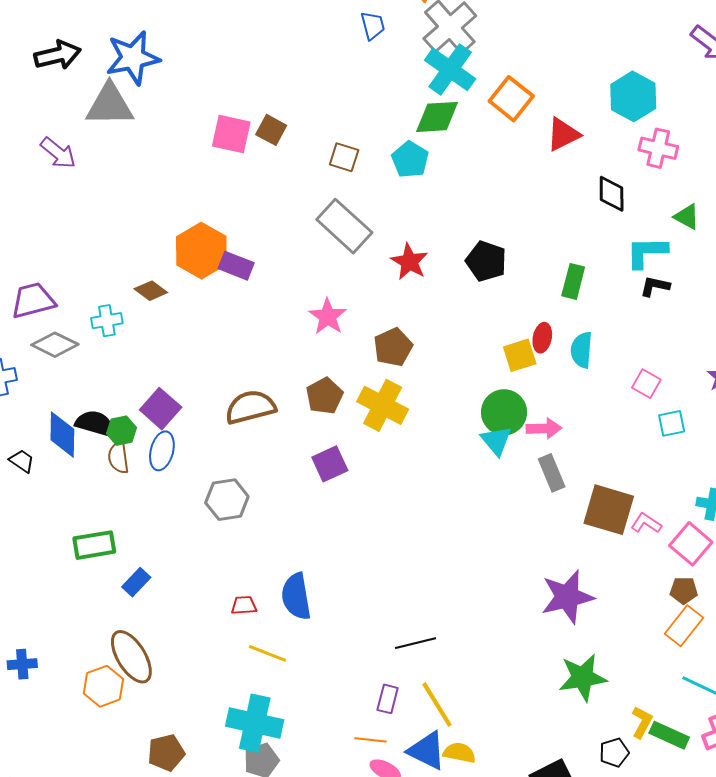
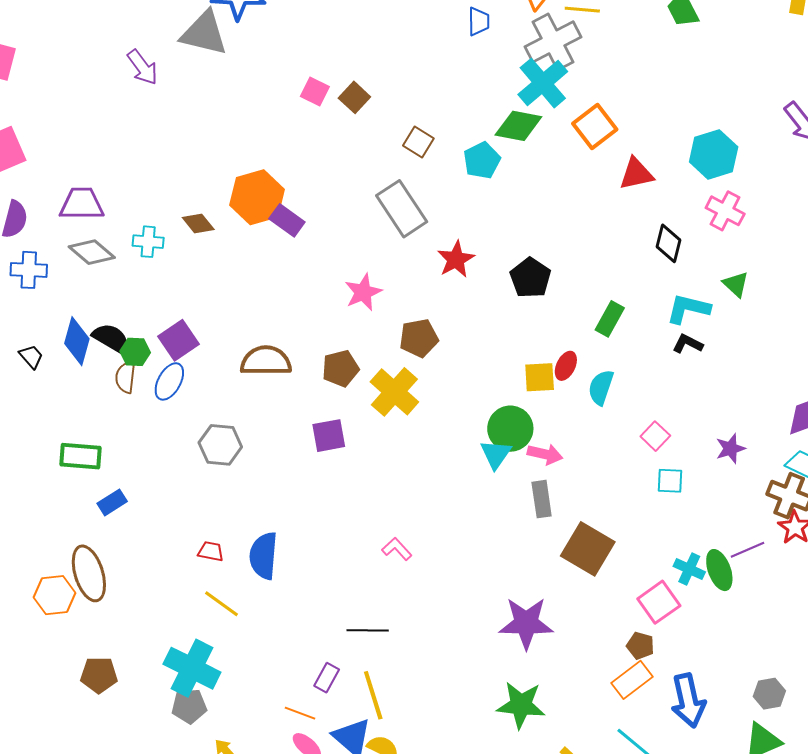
pink square: (231, 134) -> (315, 91), size x0.7
pink L-shape: (646, 523) -> (397, 549), moved

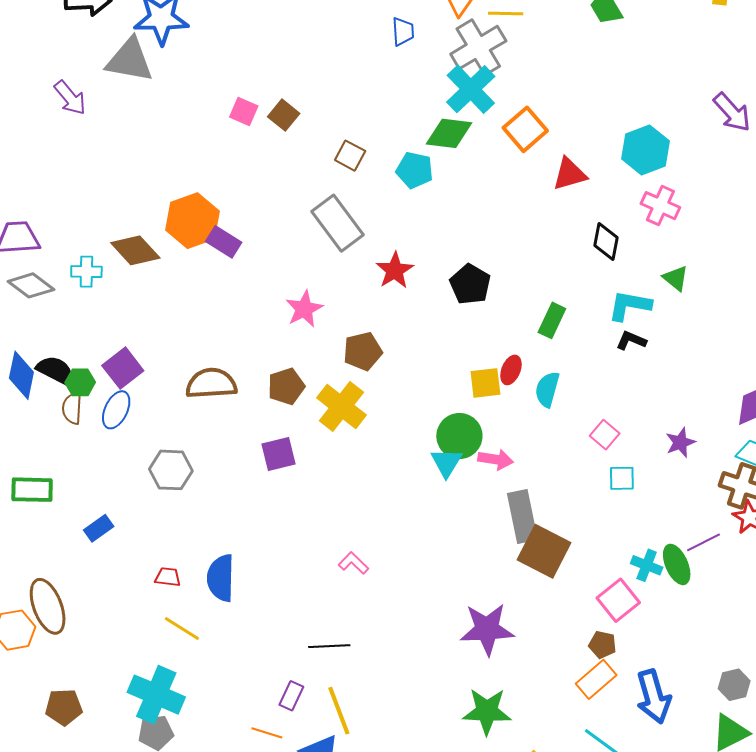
cyan pentagon: (482, 160) -> (415, 170), turned -30
brown diamond: (198, 224) -> (135, 250), size x1.5
gray rectangle: (542, 499) -> (522, 516), moved, size x1.4
blue rectangle: (112, 502) -> (99, 528), moved

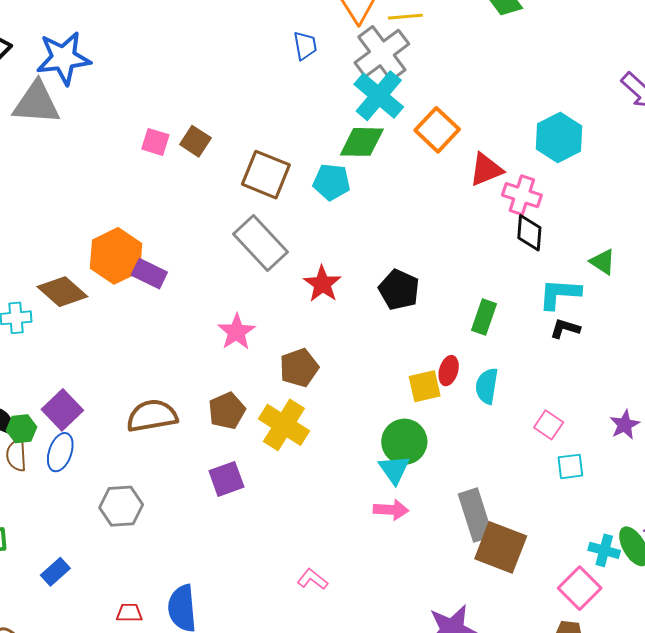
brown square: (350, 156) -> (266, 175), size x1.6
pink cross: (660, 206) -> (522, 195), moved
pink arrow: (496, 459) -> (391, 510), moved

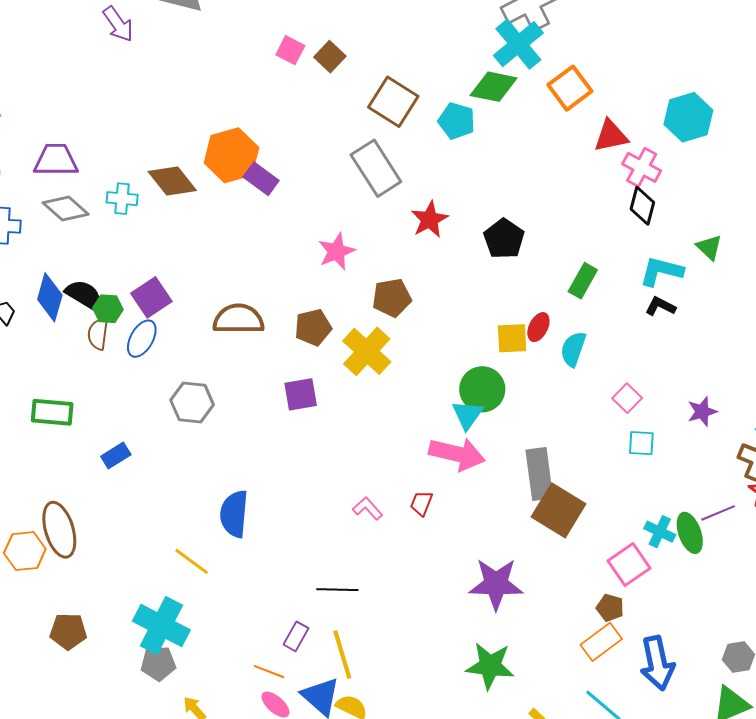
pink arrow: (391, 510) -> (457, 454), size x1.6
red trapezoid: (129, 613) -> (421, 503), moved, turned -80

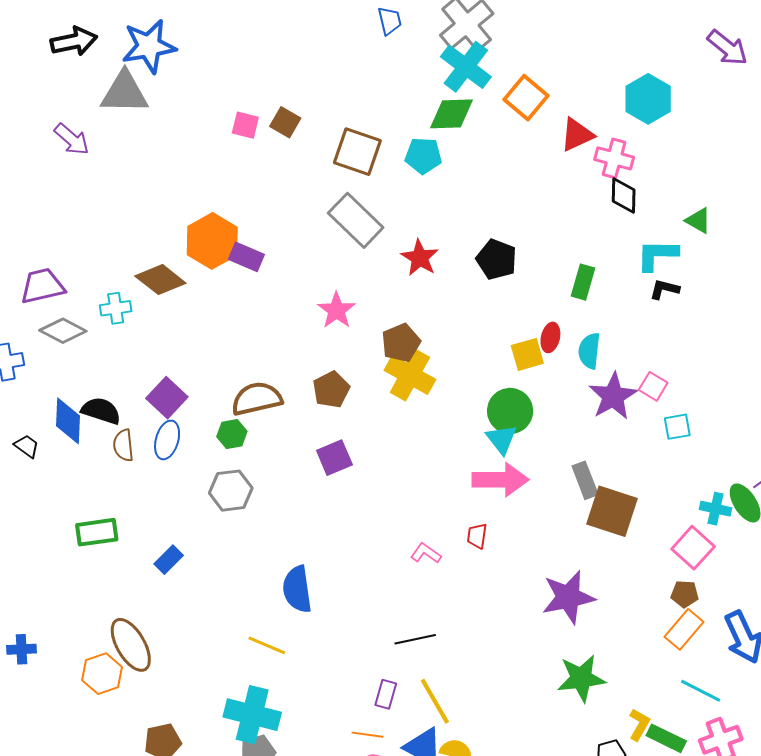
green hexagon: (108, 309) -> (232, 434), moved
yellow cross: (367, 351) -> (410, 375), moved
purple star: (702, 412) -> (613, 396), moved, size x1.6
gray rectangle: (539, 474) -> (585, 480), size x0.7

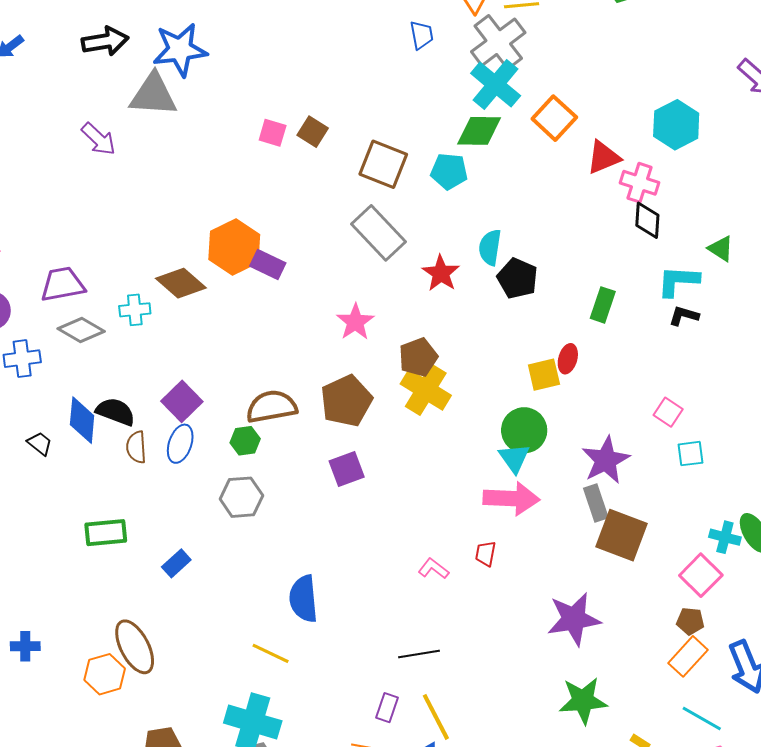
cyan semicircle: (589, 351) -> (490, 247), moved
brown pentagon: (331, 390) -> (346, 401), size x1.4
purple star: (613, 396) -> (606, 460), moved

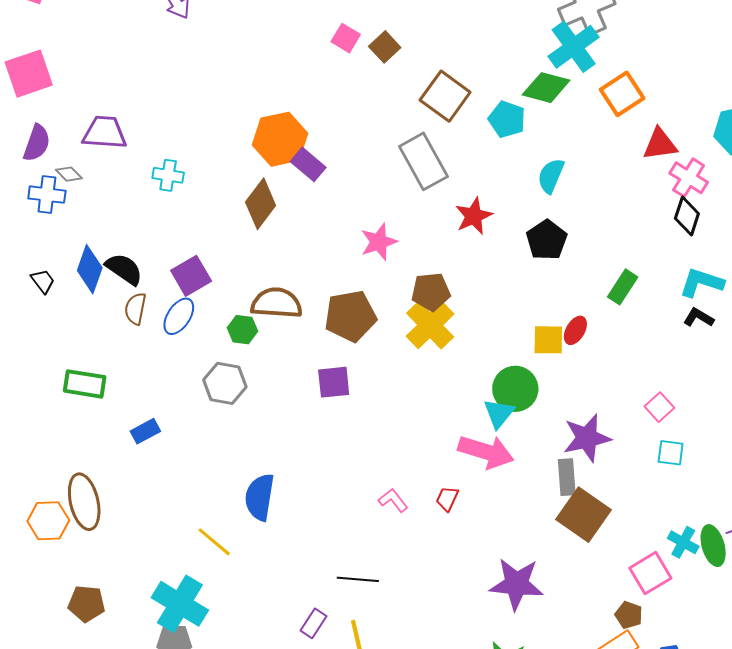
cyan semicircle: (490, 247) -> (551, 176), moved
brown diamond: (181, 283) -> (261, 204), moved, turned 72
gray diamond: (81, 330) -> (69, 174), moved, size x0.6

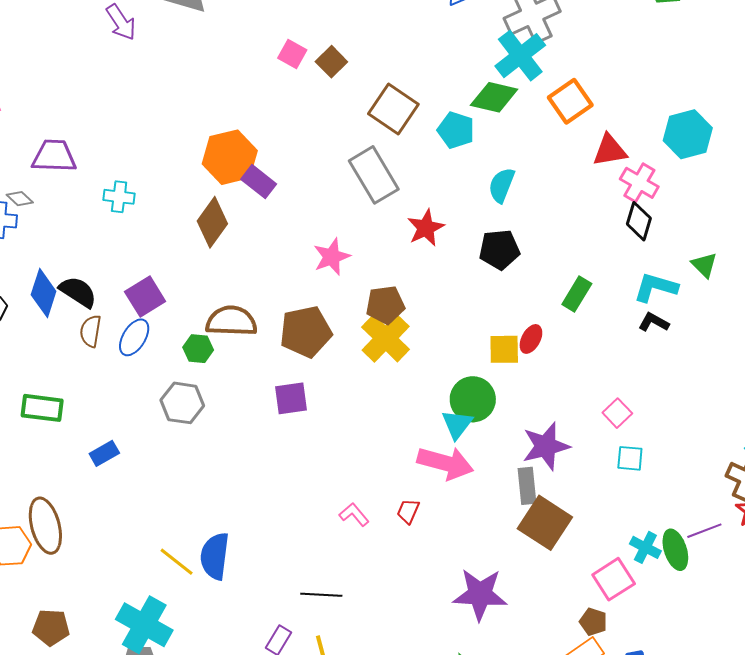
black pentagon: (547, 240) -> (499, 250), turned 30
blue semicircle: (260, 497) -> (215, 556), moved

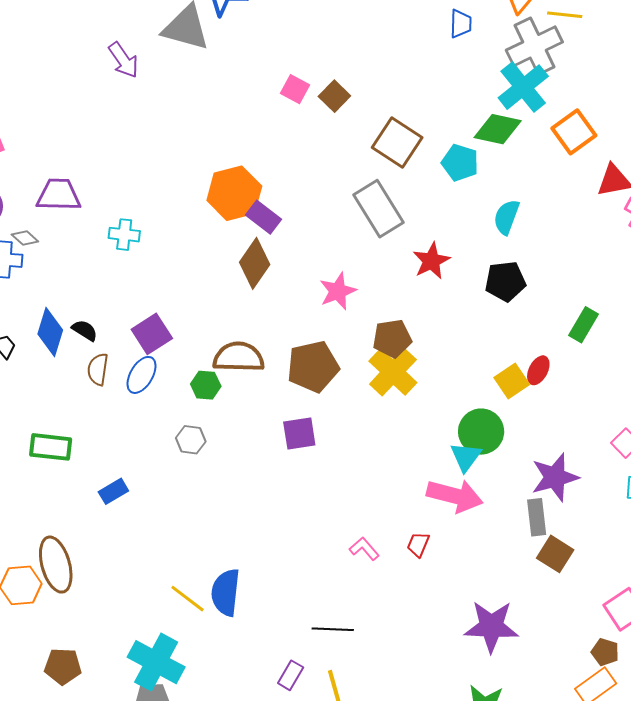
brown diamond: (212, 222) -> (255, 263), moved
black semicircle: (78, 292) -> (85, 330), size x0.7
yellow square: (504, 349) -> (512, 381), turned -32
gray hexagon: (182, 403) -> (191, 440), size x0.7
brown square: (545, 523) -> (555, 554), size x0.7

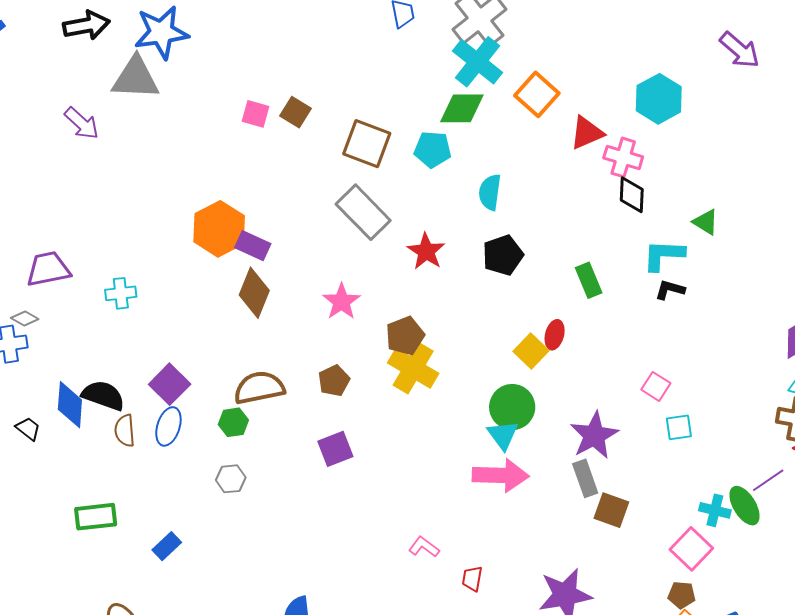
green rectangle: (583, 325) -> (589, 280), turned -40
black semicircle: (85, 330) -> (103, 395), size x1.6
brown pentagon: (313, 367) -> (334, 381), size x0.6
red trapezoid: (418, 544) -> (472, 579), moved

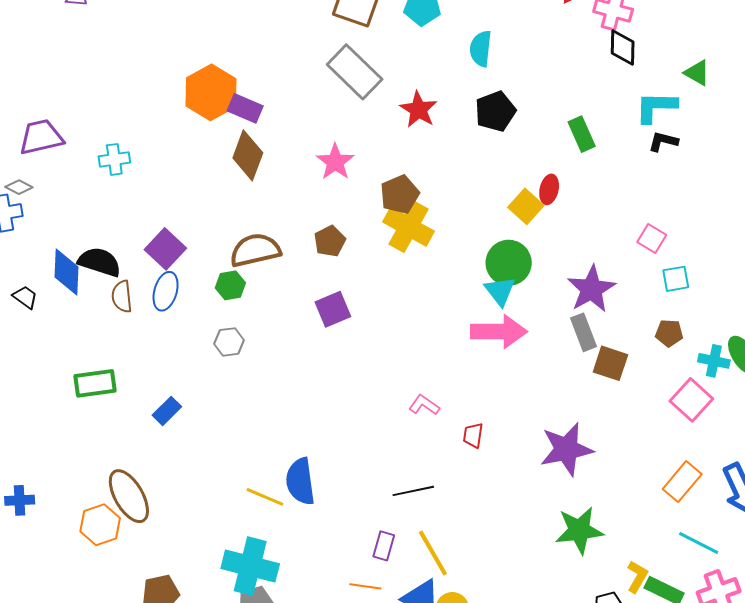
brown pentagon: (682, 595) -> (669, 333), moved

